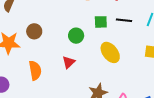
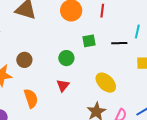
black line: (124, 20) -> (119, 43), moved
yellow ellipse: (110, 52) -> (106, 83), moved

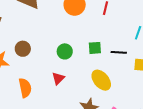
green square: (89, 41) -> (95, 48), moved
black line: (119, 43) -> (119, 52), moved

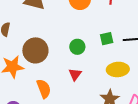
brown circle: (23, 49) -> (35, 50), size x1.6
yellow ellipse: (101, 80) -> (118, 69), turned -45

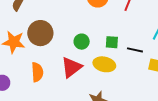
yellow ellipse: (118, 69) -> (104, 64), moved
red triangle: (75, 74) -> (71, 67), size x1.6

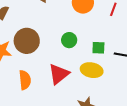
green circle: (82, 42) -> (69, 40), moved

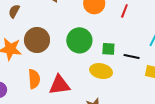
green circle: (69, 40) -> (79, 40), size x1.6
red triangle: (59, 74) -> (59, 85), moved, turned 30

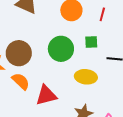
green square: (108, 49) -> (91, 42), moved
orange semicircle: (34, 79) -> (21, 81), moved, turned -36

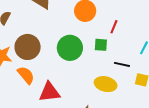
red line: (102, 14) -> (114, 27), moved
yellow ellipse: (86, 77) -> (106, 84), moved

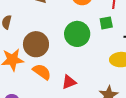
red triangle: (50, 92) -> (69, 82), size x0.7

